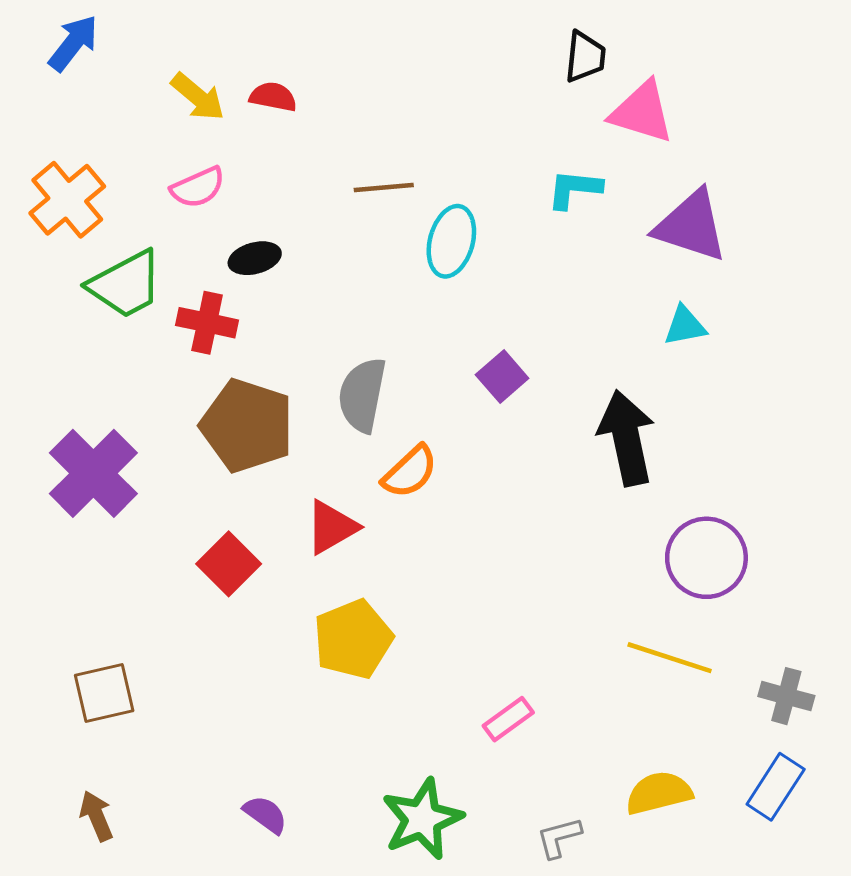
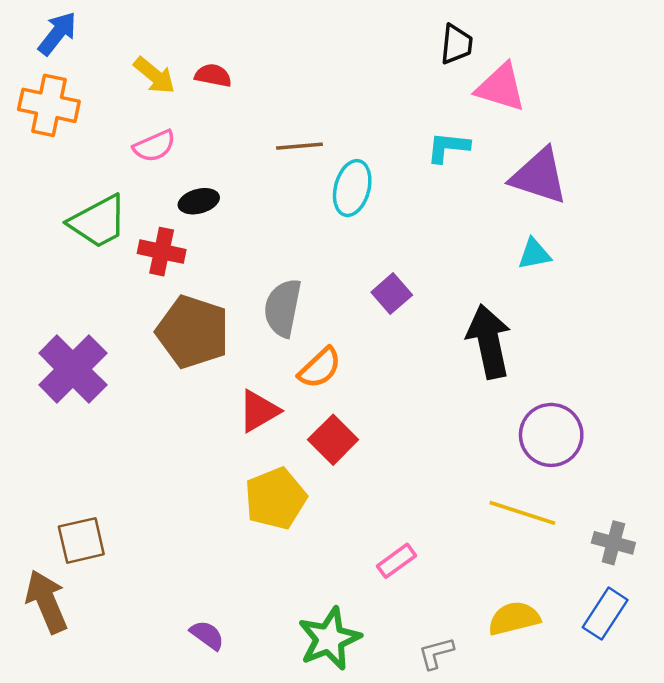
orange cross: (67, 200) -> (49, 105), moved, turned -38
red square: (229, 564) -> (333, 440), moved
brown arrow: (96, 816) -> (47, 602), moved, size x1.6

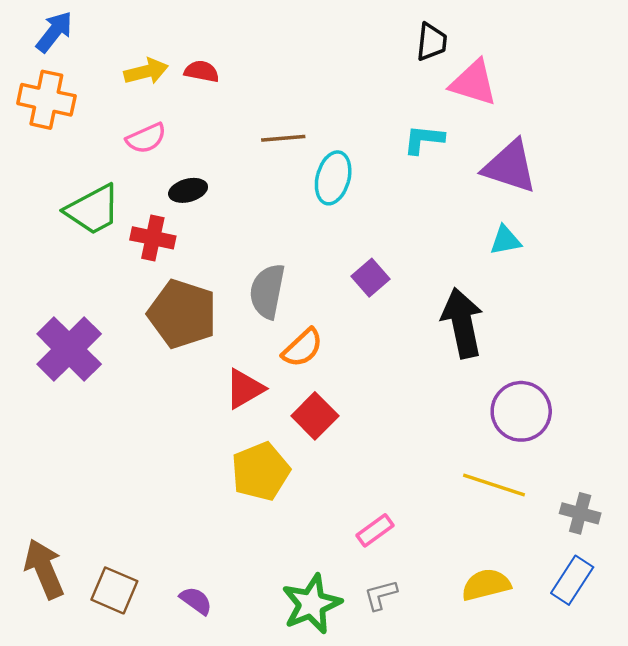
yellow arrow: (154, 75) -> (146, 71), turned -54
brown square: (81, 540) -> (114, 590), moved, turned 36
gray L-shape: (436, 653) -> (381, 595), moved

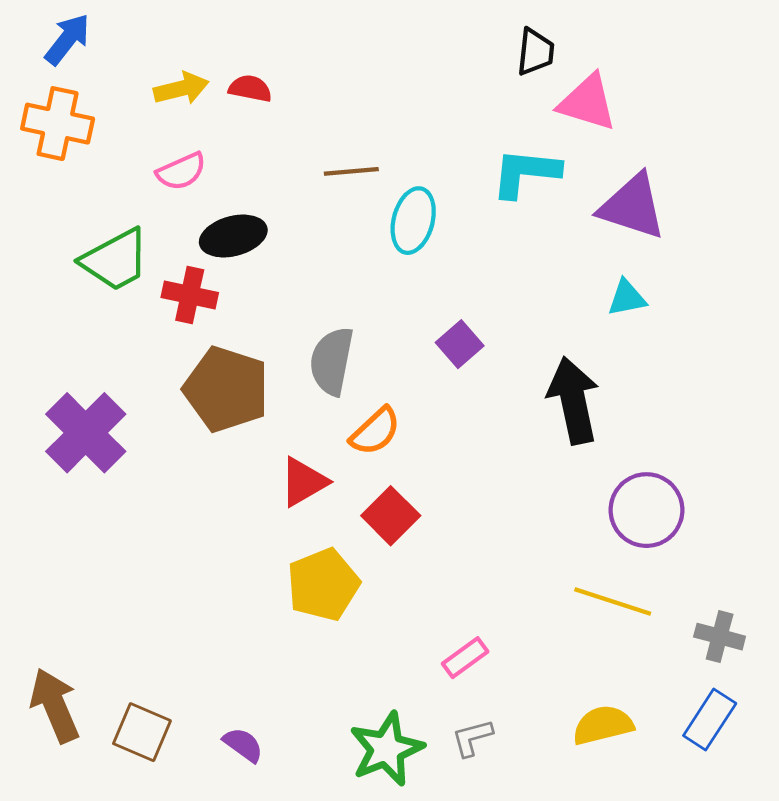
cyan L-shape: (424, 139) -> (526, 173), size x1.4
black ellipse: (188, 190) -> (233, 236), size x1.4

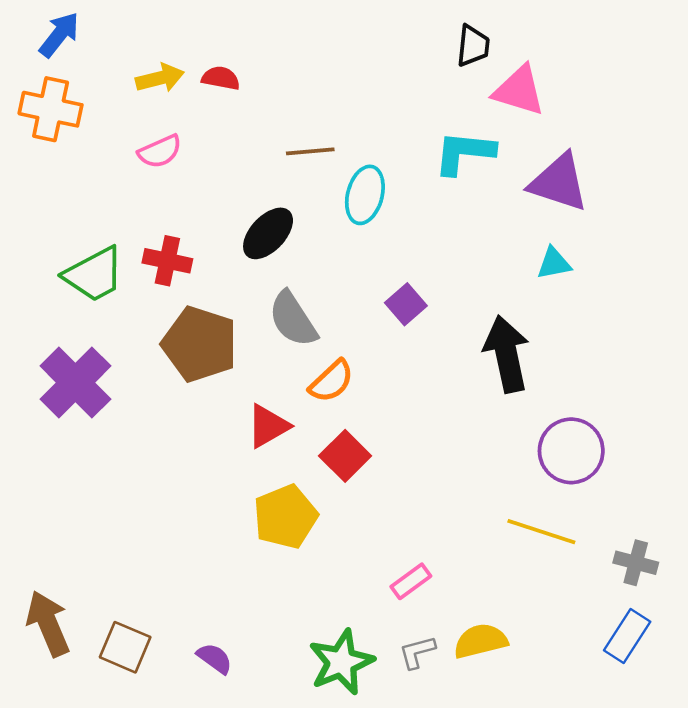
black ellipse: (233, 236) -> (268, 233), moved, turned -32
green trapezoid: (115, 260) -> (94, 274), moved
gray semicircle: (332, 361) -> (293, 319), turned -44
yellow semicircle: (603, 725) -> (480, 641), moved

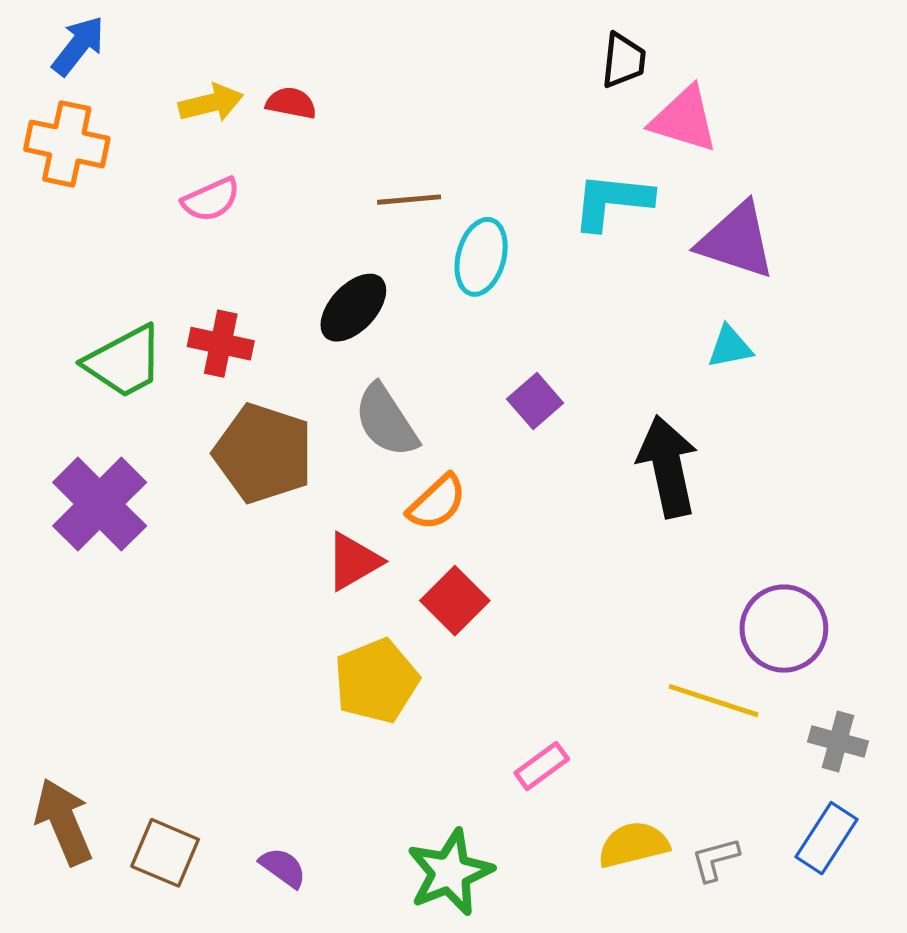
purple circle: (571, 451) -> (784, 629), moved
gray L-shape: (417, 652) -> (715, 859), moved

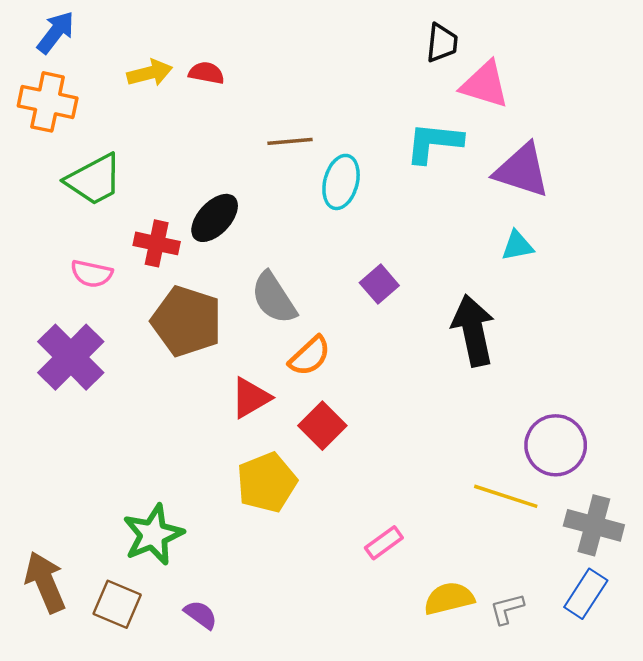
pink semicircle: (211, 200) -> (92, 274), moved, turned 36
black ellipse: (353, 308) -> (215, 218), moved
green trapezoid: (124, 362) -> (94, 180), moved
gray cross: (838, 741) -> (594, 525), size x1.4
green star: (450, 872) -> (153, 535), moved

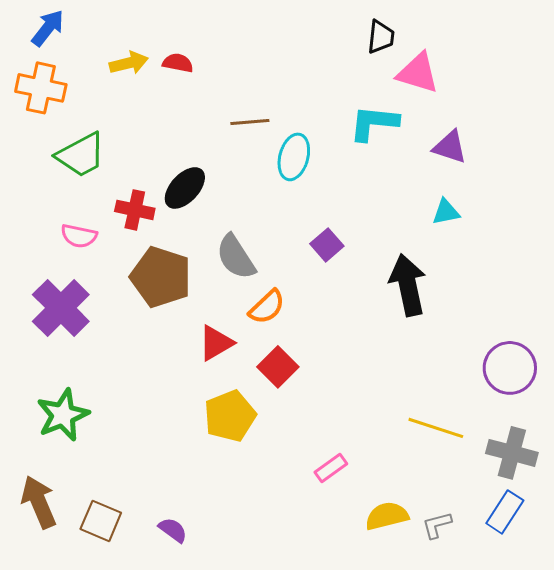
purple triangle: (522, 170) -> (450, 147), size x0.7
purple circle: (556, 445) -> (510, 368), moved
green star: (153, 535) -> (63, 415), moved

